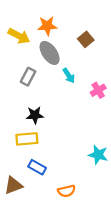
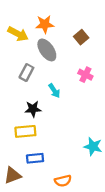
cyan arrow: (69, 76) -> (54, 91), moved
pink cross: (98, 90) -> (85, 75), moved, turned -32
blue rectangle: (37, 167) -> (35, 158), turned -35

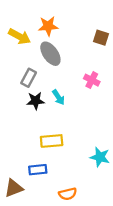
brown square: (81, 37) -> (101, 38), moved, turned -32
black star: (33, 109) -> (36, 101), moved
yellow rectangle: (25, 131) -> (52, 141), moved

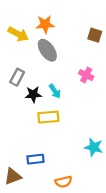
gray rectangle: (29, 78) -> (17, 77), moved
yellow rectangle: (52, 141) -> (48, 117), moved

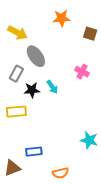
orange star: (45, 24) -> (61, 18), moved
gray ellipse: (47, 50) -> (36, 56), moved
yellow rectangle: (48, 117) -> (16, 112), moved

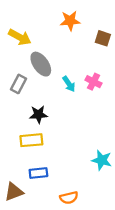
cyan arrow: (52, 87) -> (69, 84), moved
black star: (32, 90) -> (38, 114), moved
yellow rectangle: (16, 112) -> (31, 140), moved

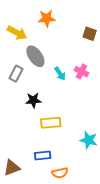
orange star: (70, 21) -> (47, 18), moved
yellow rectangle: (31, 140) -> (51, 123), moved
blue rectangle: (38, 173) -> (43, 155), moved

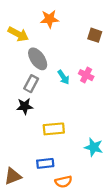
gray rectangle: (16, 74) -> (31, 84), moved
black star: (33, 100) -> (25, 106), moved

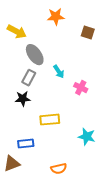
orange star: (49, 19) -> (56, 17), moved
pink cross: (86, 75) -> (81, 88), moved
blue rectangle: (45, 163) -> (26, 144), moved

